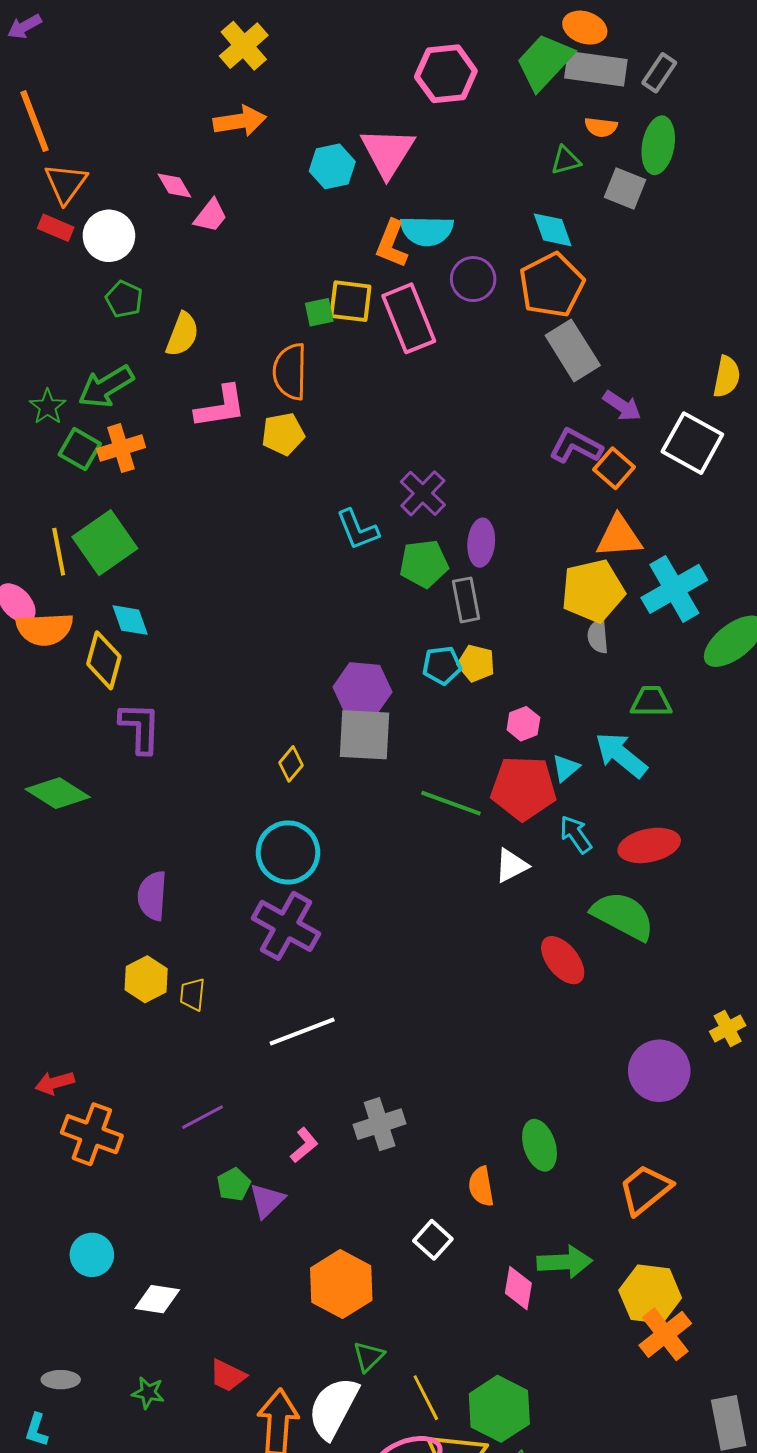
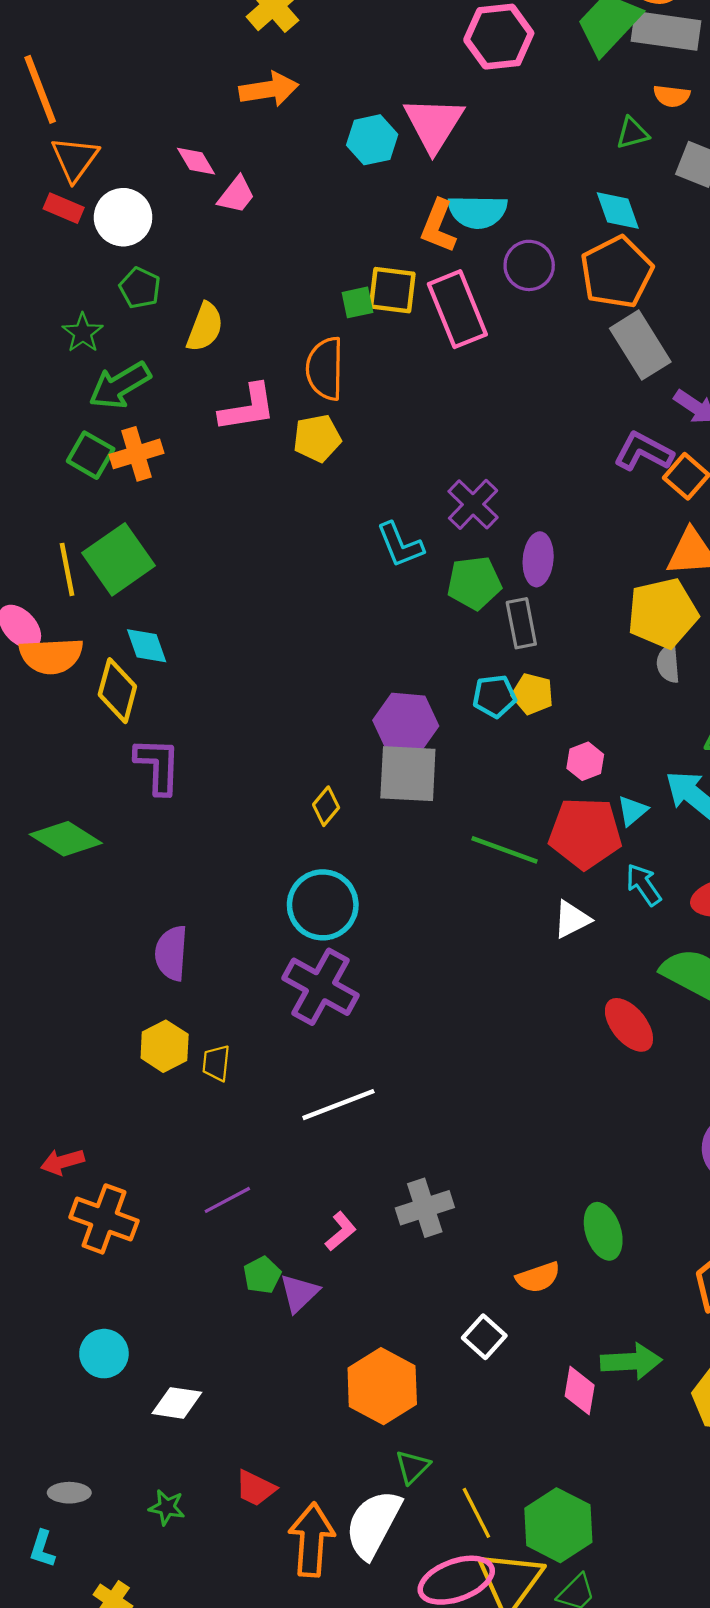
green star: (48, 407) -> (83, 333), moved
orange semicircle: (481, 1186) -> (538, 1277), turned -99

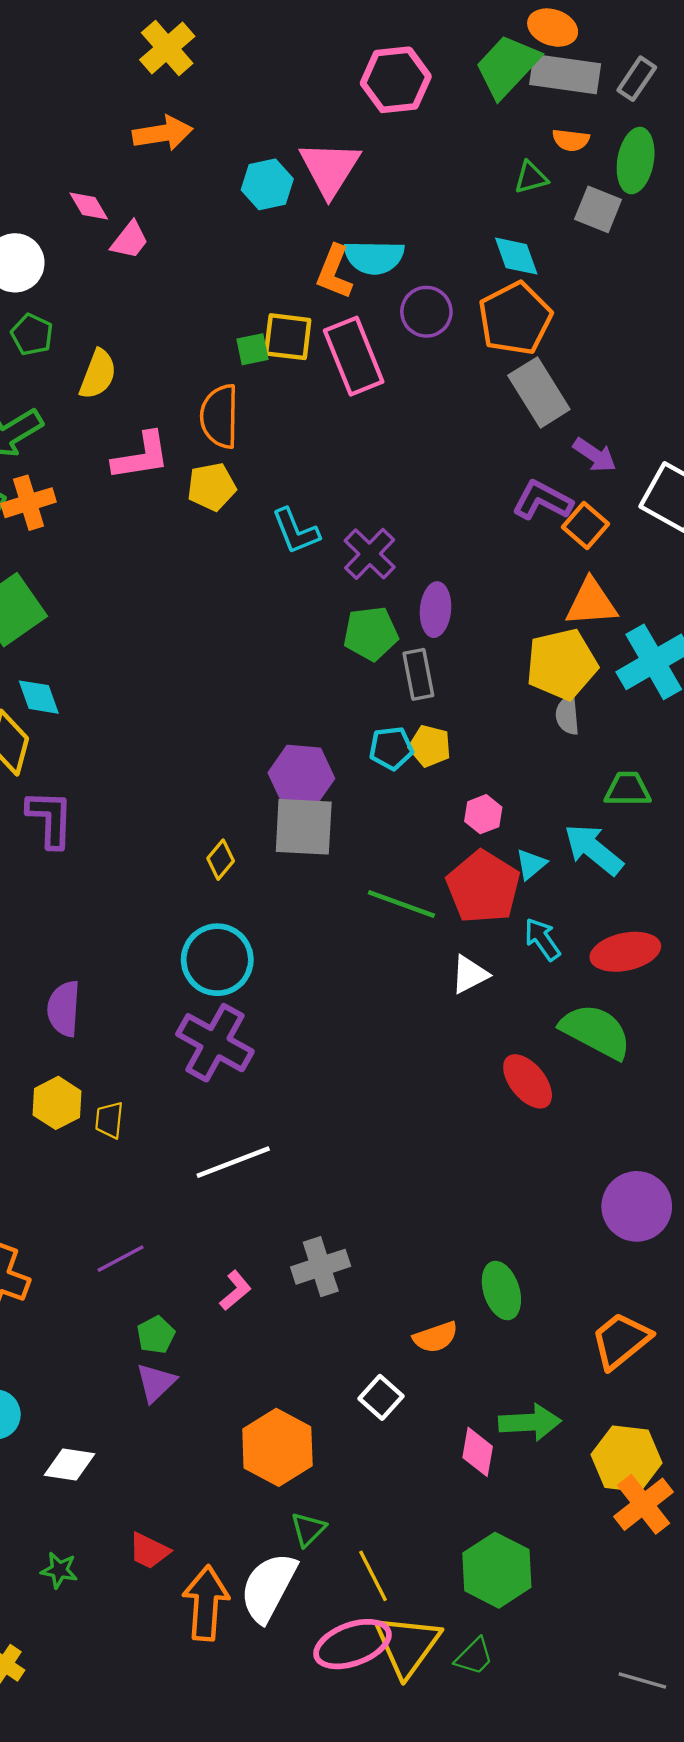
cyan L-shape: (400, 545) -> (296, 531), moved
red pentagon: (585, 833) -> (483, 887), turned 30
purple triangle: (299, 1293) -> (156, 1383), moved
green hexagon: (558, 1525) -> (497, 1570), moved

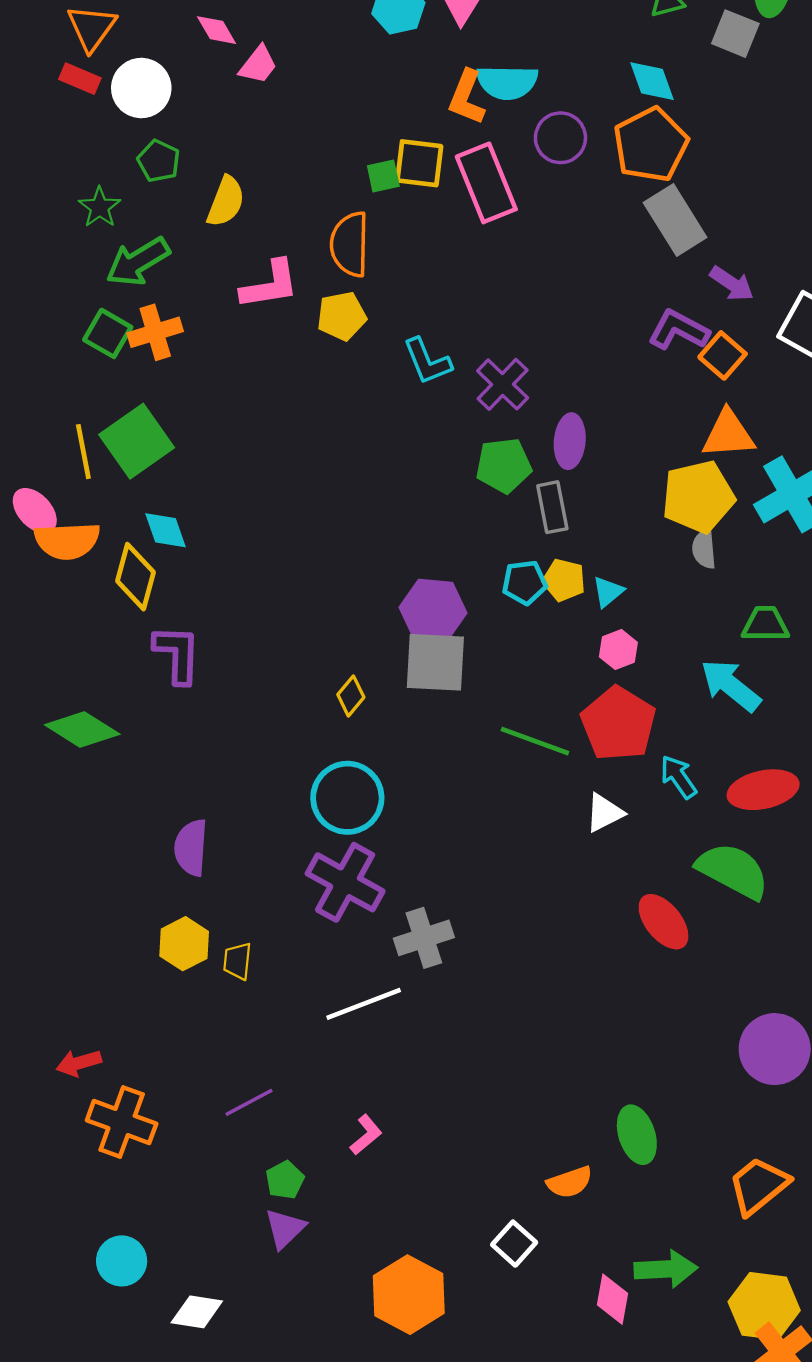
cyan triangle: (531, 864) -> (608, 592), moved
gray cross: (321, 1267) -> (424, 938), moved

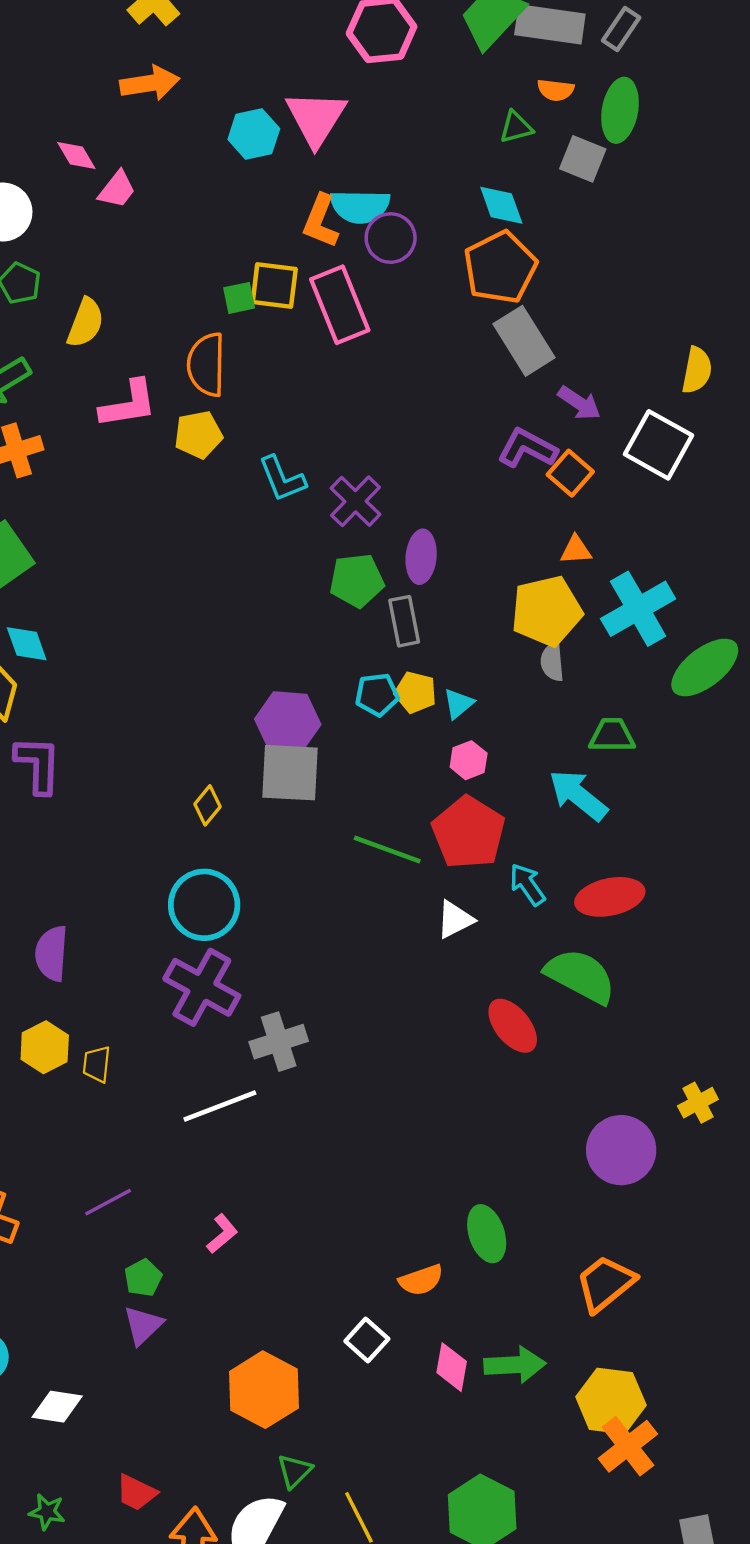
purple circle: (560, 138) -> (391, 238), moved
orange triangle: (728, 434) -> (576, 550), size x0.6
pink diamond: (613, 1299) -> (452, 1367), moved

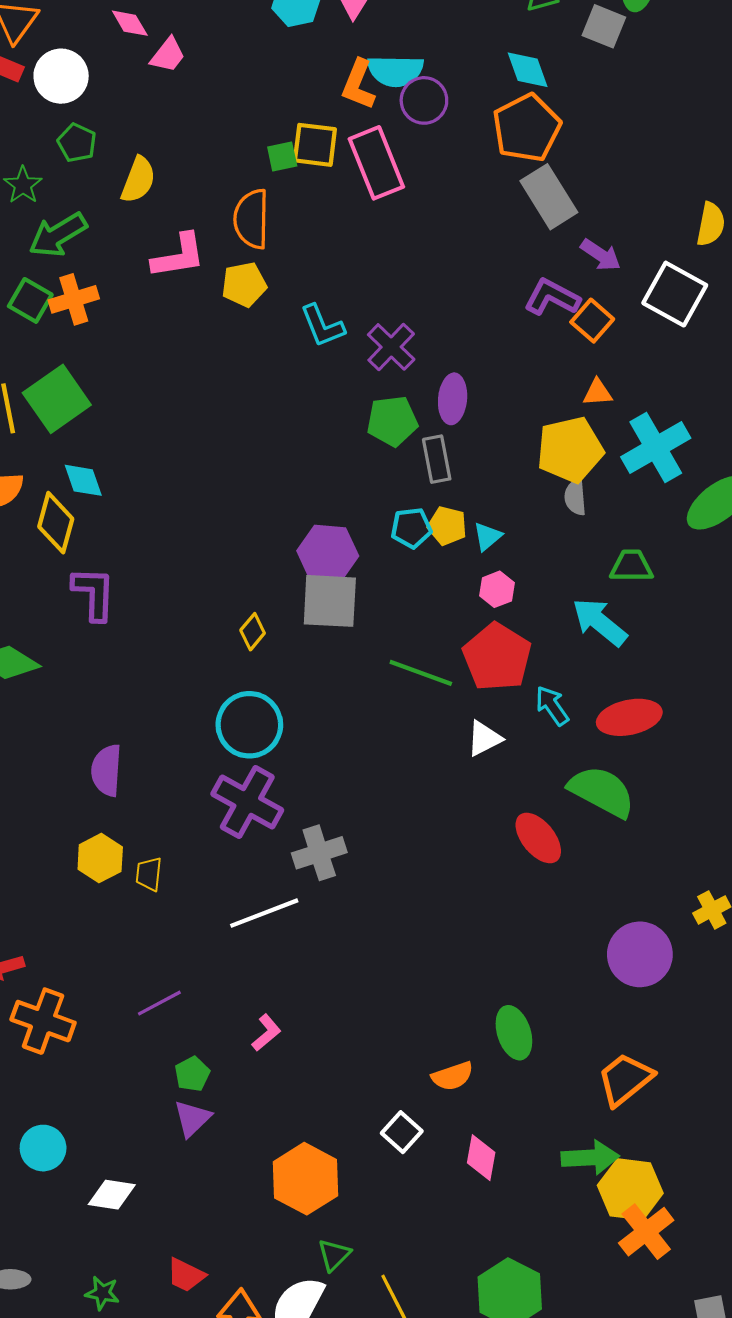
green arrow: (515, 1365) -> (590, 1158), moved

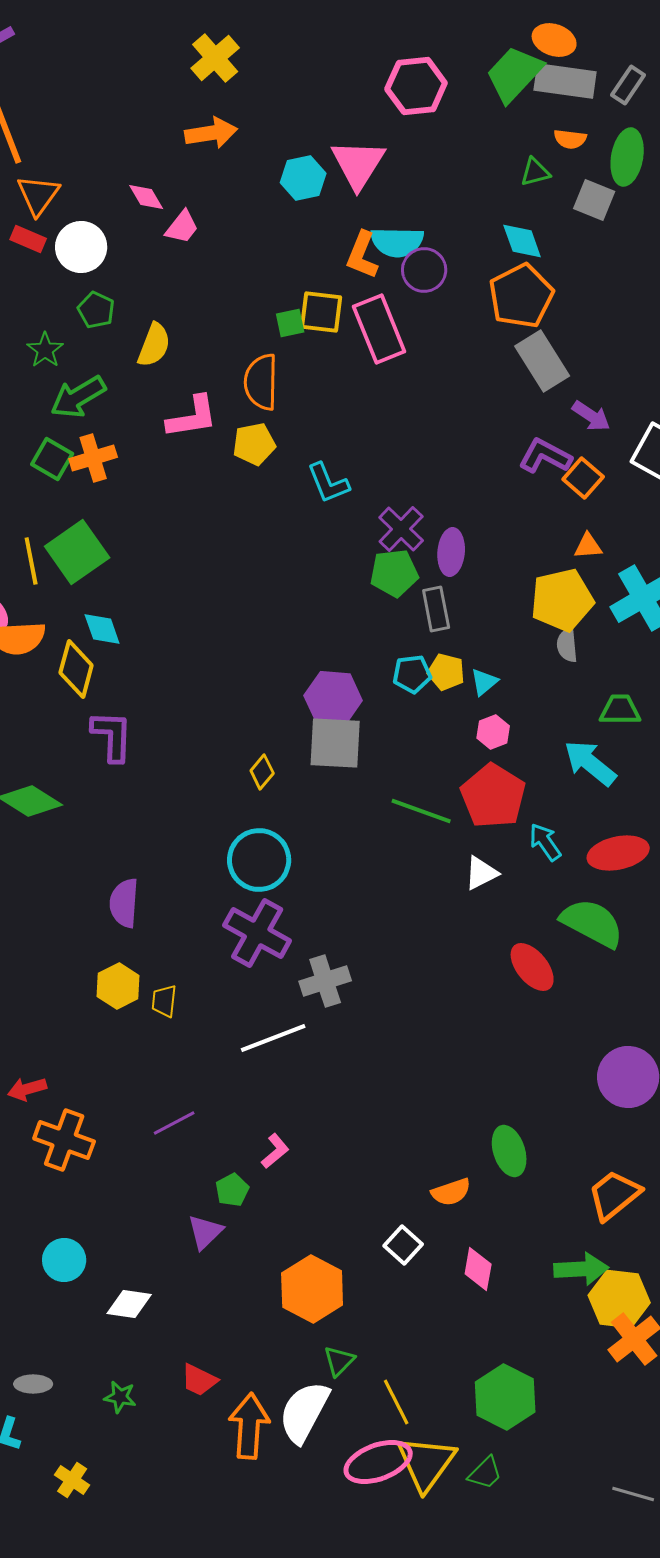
purple cross: (391, 347) -> (401, 529), moved
green pentagon: (192, 1074) -> (232, 1190), moved

